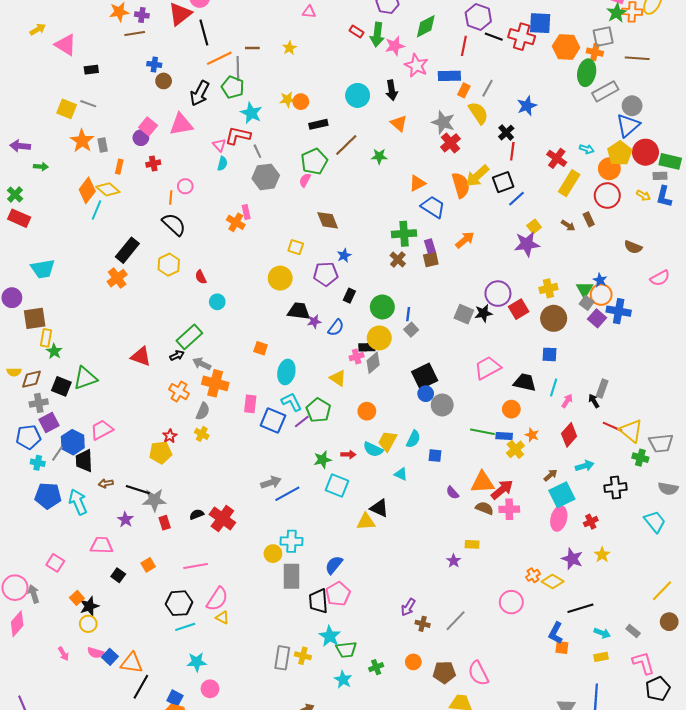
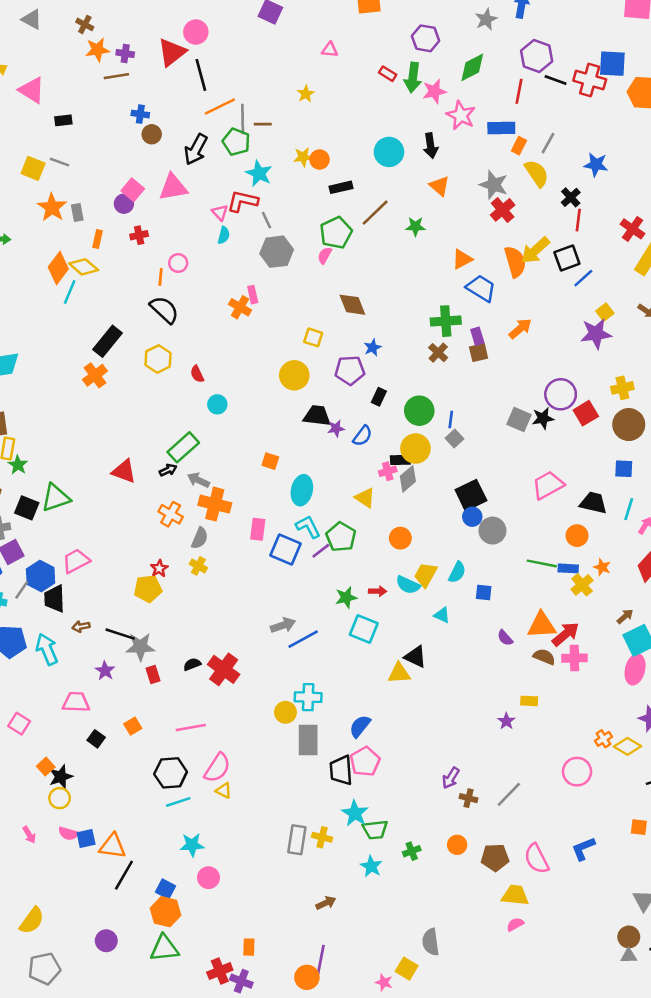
brown line: (252, 48) -> (263, 124), moved
blue star: (527, 106) -> (596, 165), turned 30
blue L-shape: (556, 633) -> (583, 849), moved, turned 40
blue square: (110, 657) -> (86, 839), turned 35

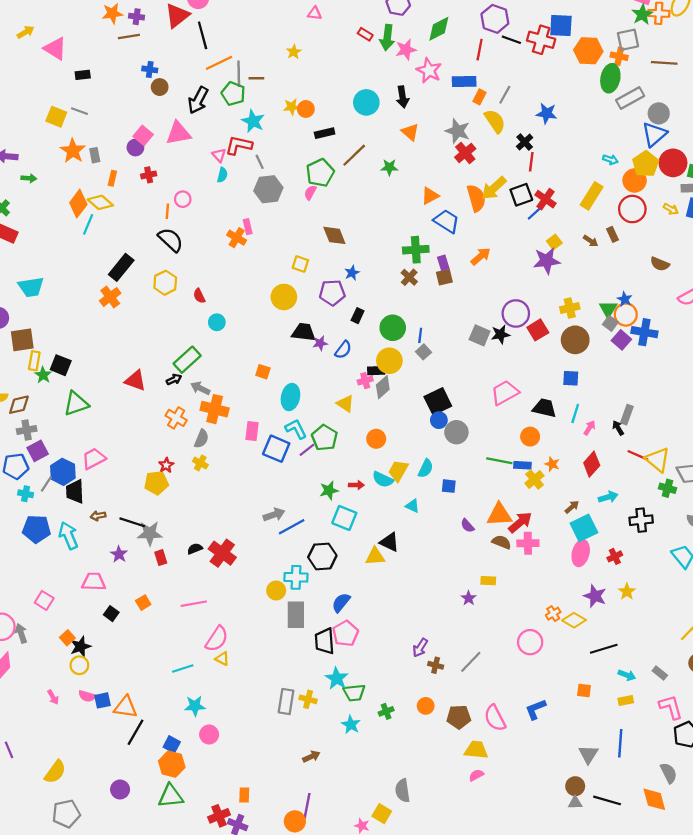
red cross: (633, 229) -> (545, 199), moved
black square: (27, 508) -> (61, 365), moved
black hexagon: (171, 773) -> (322, 556), moved

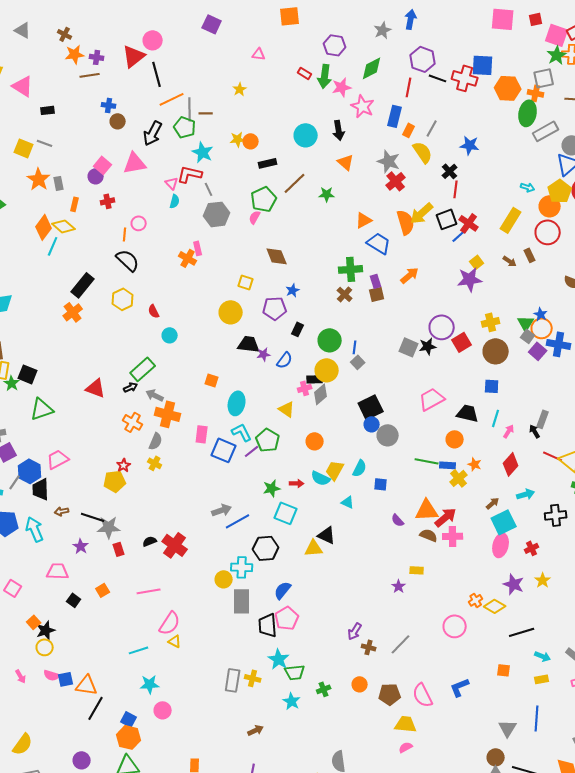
blue rectangle: (464, 82) -> (395, 116), turned -75

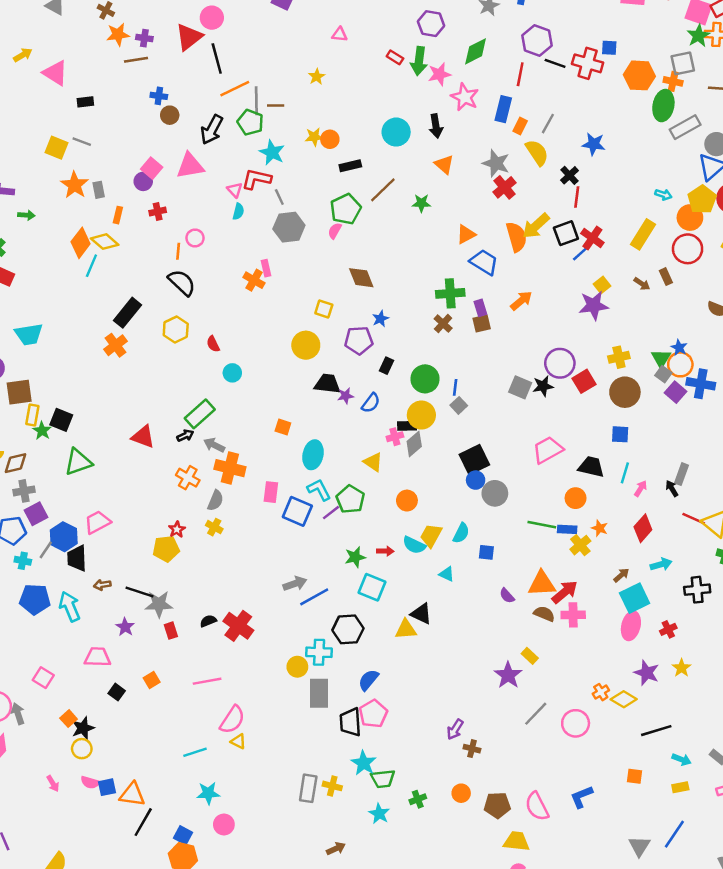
blue square: (483, 65) -> (609, 48), size x0.6
yellow rectangle: (417, 570) -> (530, 656), turned 40
purple star: (399, 586) -> (508, 675), size x1.6
gray line: (401, 644) -> (536, 714), moved
blue line: (537, 718) -> (674, 834), turned 30

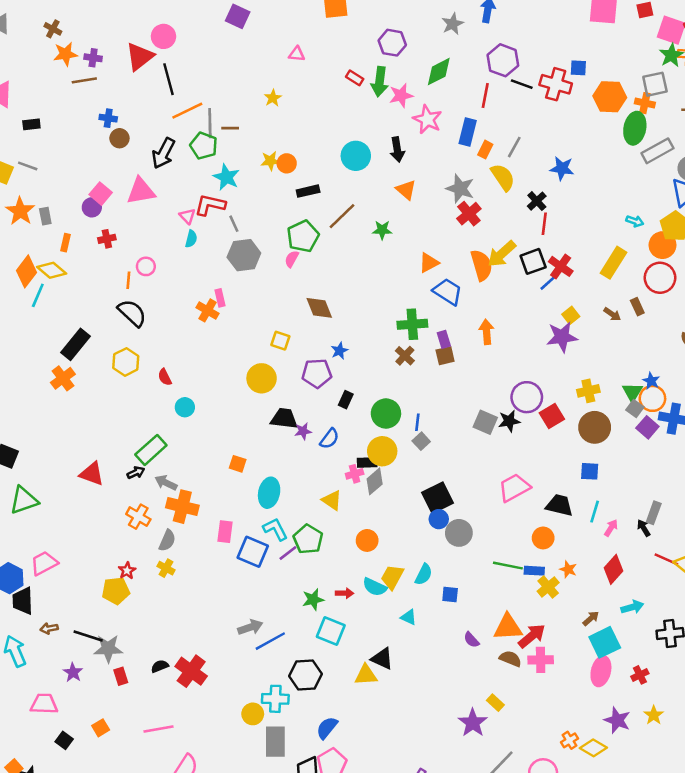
orange arrow: (521, 301) -> (487, 332), turned -55

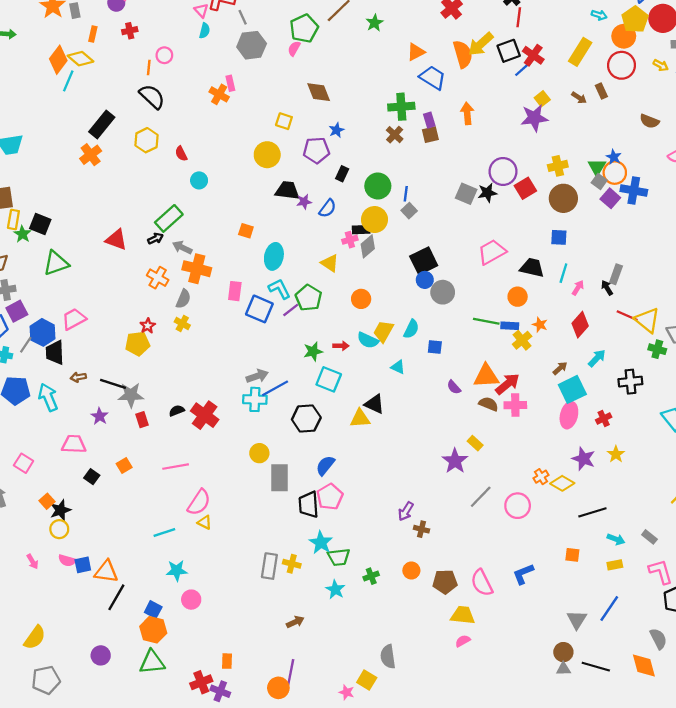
green star: (382, 230) -> (374, 23), turned -30
cyan arrow: (632, 607) -> (597, 358), turned -30
cyan cross: (275, 699) -> (255, 399), moved

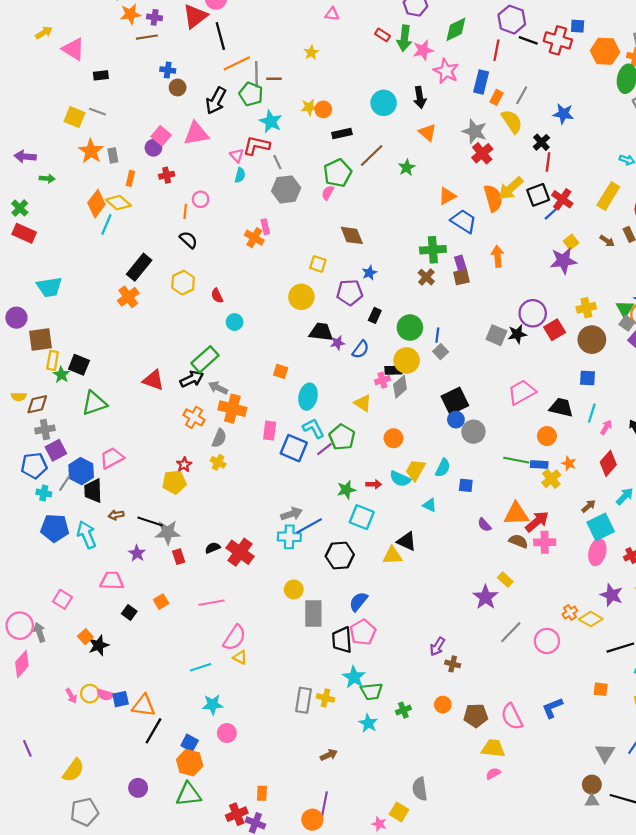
black semicircle: (152, 97) -> (189, 240), size x0.7
black arrow: (155, 239) -> (192, 379), size x1.5
yellow circle: (59, 529) -> (90, 694), moved

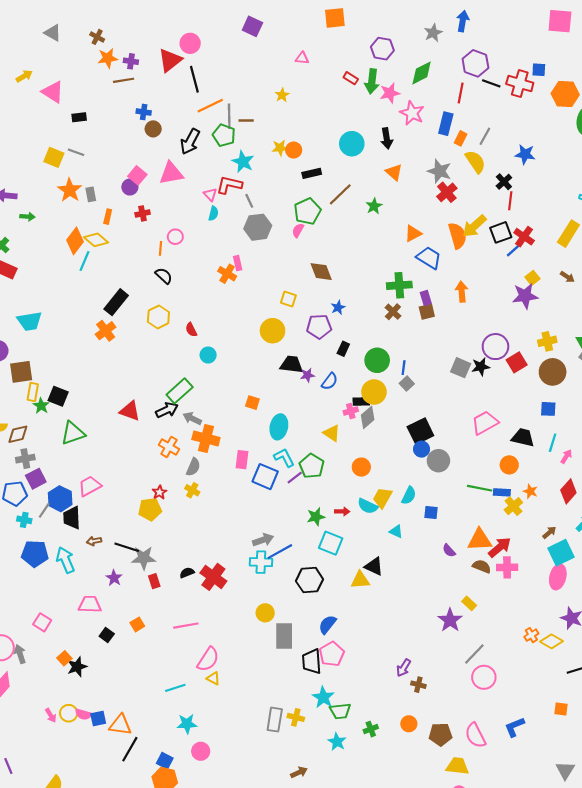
pink circle: (547, 641) -> (484, 677), moved

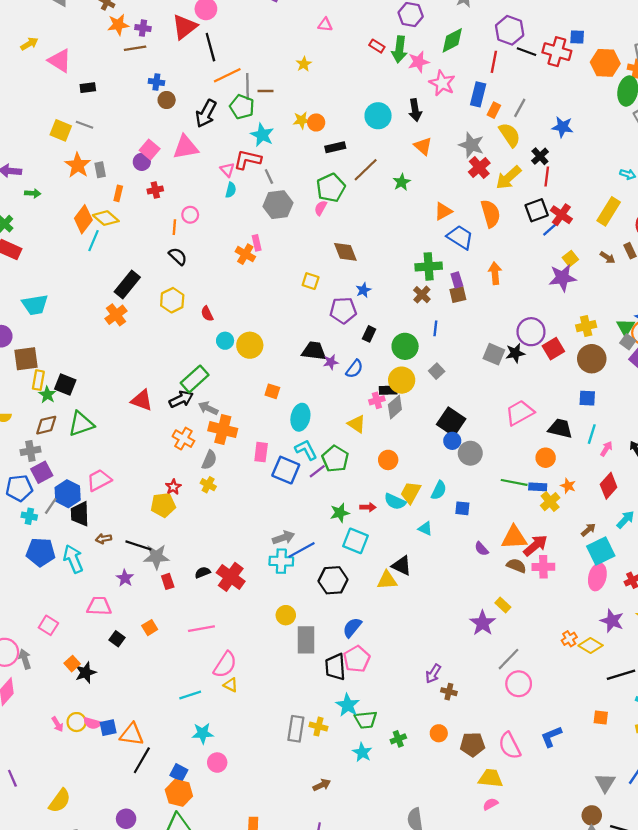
yellow arrow: (474, 226) -> (508, 178), moved
yellow circle: (273, 331) -> (250, 345), moved
blue line: (404, 368) -> (435, 328), moved
black square: (420, 431) -> (451, 422), turned -30
brown diamond: (18, 434) -> (46, 425), moved

